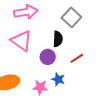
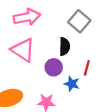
red line: (77, 58) -> (87, 68), turned -40
blue star: (58, 79) -> (72, 84), moved

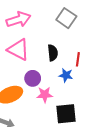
black semicircle: (65, 46) -> (53, 53), moved
purple circle: (54, 67) -> (33, 78), moved

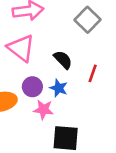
black semicircle: (53, 53) -> (63, 60), turned -49
blue star: (66, 75) -> (59, 88), moved

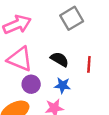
gray square: (88, 20) -> (72, 18), turned 30
purple circle: (32, 87) -> (31, 84), moved

